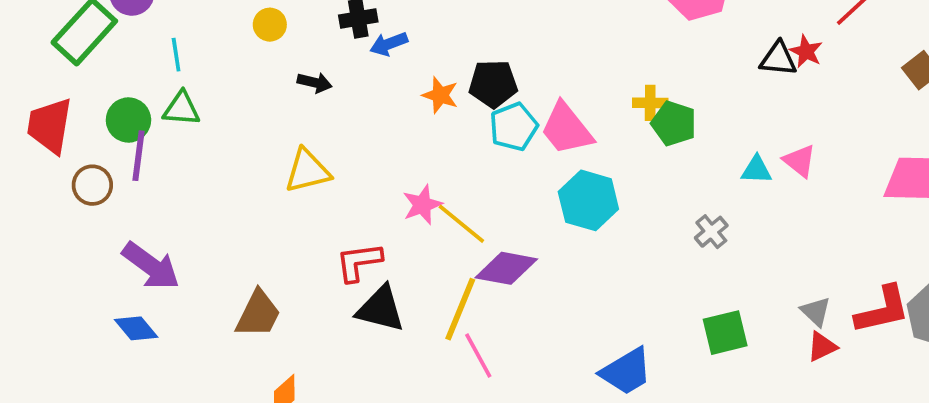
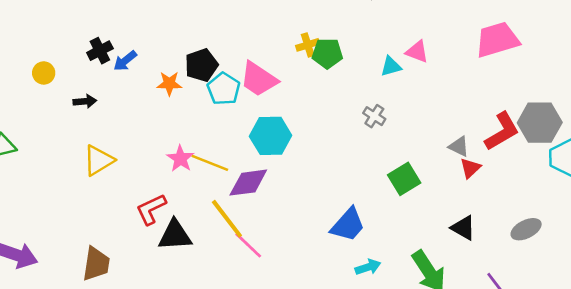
cyan hexagon: (588, 200) -> (271, 136), moved
yellow line: (460, 309) -> (227, 219), turned -42

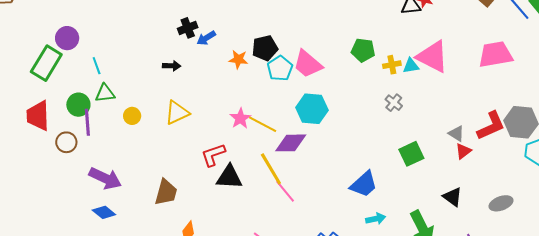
yellow cross: (308, 45) -> (392, 65), moved
pink triangle: (417, 52) -> (432, 57), size x1.8
yellow circle: (44, 73) -> (132, 116), moved

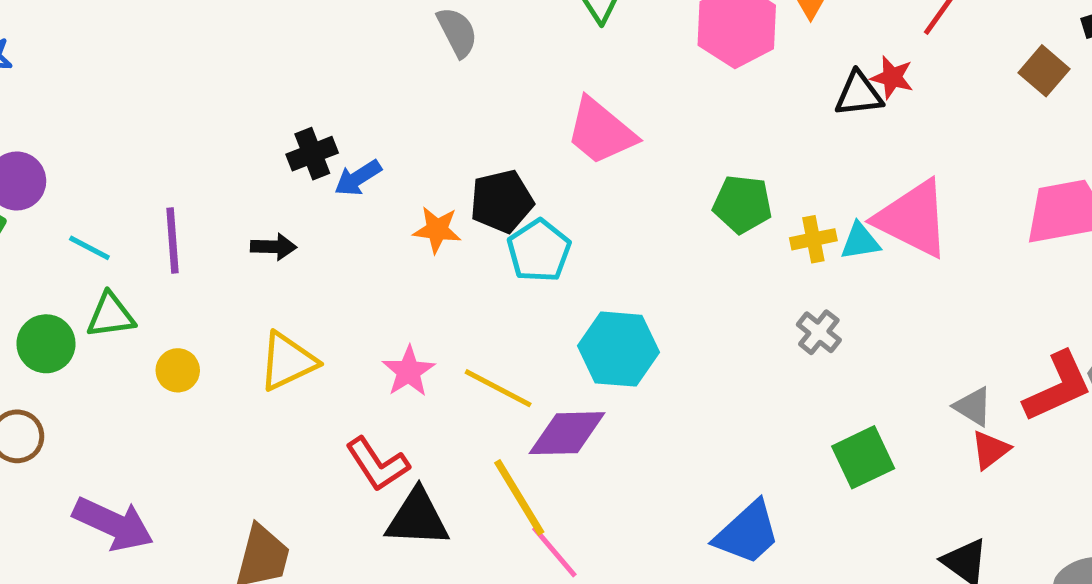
pink trapezoid: (308, 64) -> (601, 132), moved
cyan line: (97, 66) -> (89, 248), turned -42
pink star: (240, 118) -> (409, 371), moved
purple line: (87, 122) -> (172, 240), moved
red L-shape: (213, 155) -> (377, 464), turned -104

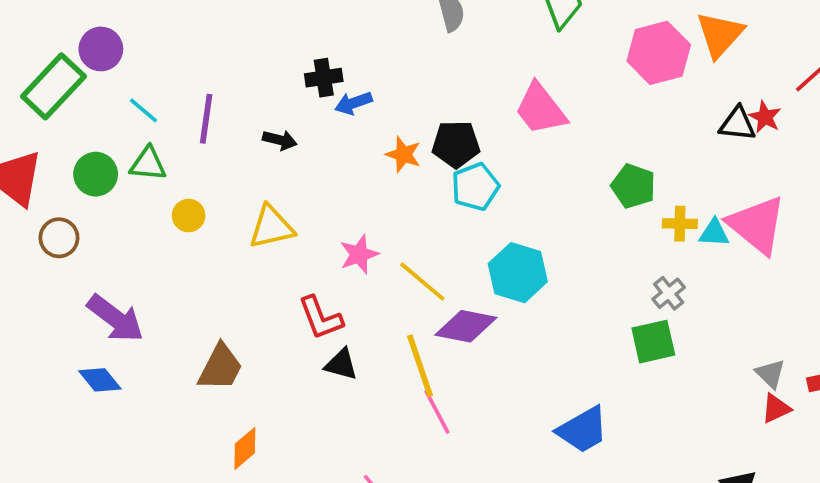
green square: (863, 457) -> (653, 342), moved
black triangle: (417, 518) -> (341, 364), size x0.7

